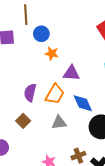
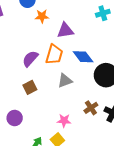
purple semicircle: (30, 93) -> (30, 59), turned 42
brown square: (23, 121) -> (30, 87), turned 32

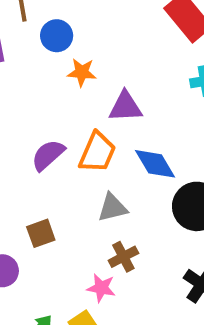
brown square: (30, 87) -> (41, 233), moved
brown cross: (91, 108) -> (123, 257), moved

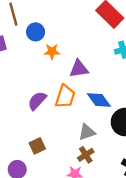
gray triangle: (112, 208) -> (87, 132), moved

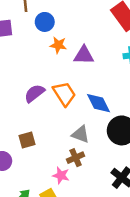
purple triangle: (79, 69) -> (84, 55), moved
orange trapezoid: (65, 96) -> (64, 94), turned -60
gray triangle: (87, 132) -> (81, 134), turned 30

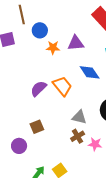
purple triangle: (84, 55) -> (76, 43), moved
blue diamond: (98, 103) -> (90, 72), moved
pink star: (61, 175) -> (95, 144), moved

